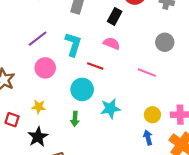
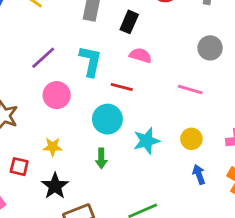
black rectangle: (115, 16) -> (129, 22), moved
yellow circle: (152, 115) -> (191, 139), moved

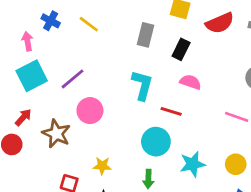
purple line: (43, 58) -> (73, 79), moved
pink circle: (57, 95) -> (90, 111), moved

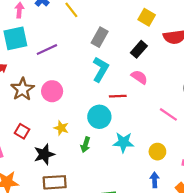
gray rectangle: (146, 35) -> (100, 37), moved
pink circle: (90, 111) -> (52, 91), moved
red line: (171, 111) -> (118, 96), turned -35
yellow star: (102, 166) -> (61, 128), moved

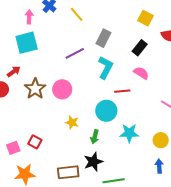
purple line: (47, 50) -> (75, 53), moved
red square: (22, 131) -> (35, 142), moved
black star: (44, 154) -> (93, 162), moved

